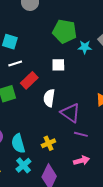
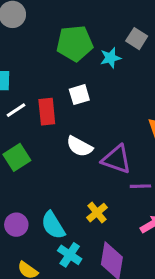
red rectangle: (29, 80) -> (47, 112), moved, turned -36
white semicircle: (49, 98) -> (79, 146), turned -54

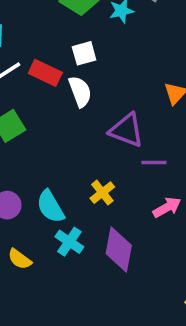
red rectangle: (47, 112) -> (45, 73), turned -60
white semicircle: (79, 146) -> (80, 92), moved, turned -140

